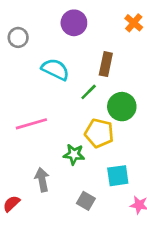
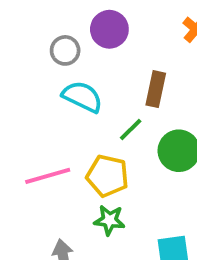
gray circle: (18, 37) -> (65, 50), moved
yellow pentagon: (99, 133) -> (107, 176), moved

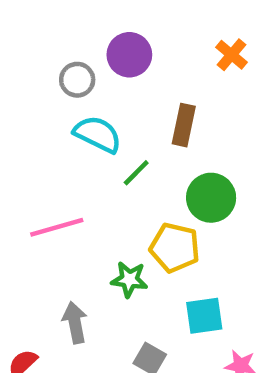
green line: (131, 130) -> (136, 173), moved
yellow pentagon: (107, 176) -> (175, 248), moved

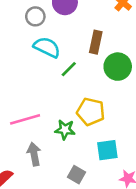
green circle: (211, 198) -> (118, 67), moved
pink line: (57, 227) -> (25, 119), moved

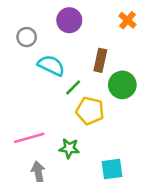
gray circle: (35, 16) -> (27, 37), moved
yellow pentagon: (91, 112) -> (90, 111), moved

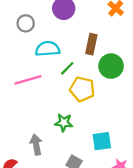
cyan semicircle: (51, 65) -> (48, 49), turned -30
pink line: (29, 138) -> (28, 80), moved

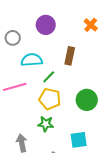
green circle: (111, 66) -> (87, 100), moved
yellow pentagon: (82, 89) -> (50, 99), moved

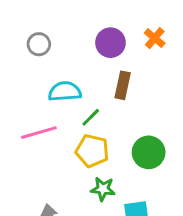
purple circle: (46, 25) -> (110, 43), moved
gray circle: (13, 38) -> (39, 44), moved
green star: (46, 124) -> (103, 189), moved

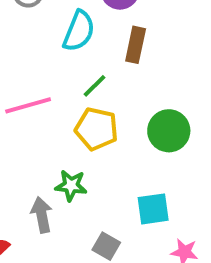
cyan semicircle: (65, 91) -> (79, 31), moved, turned 116
green star: (103, 189) -> (71, 186), moved

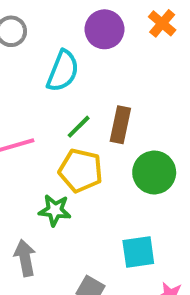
brown rectangle: (136, 45) -> (120, 125), moved
green star: (71, 186) -> (55, 210), moved

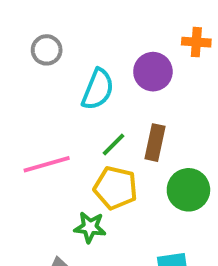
orange cross: (162, 23) -> (196, 42), turned -36
purple circle: (105, 29) -> (153, 72), moved

